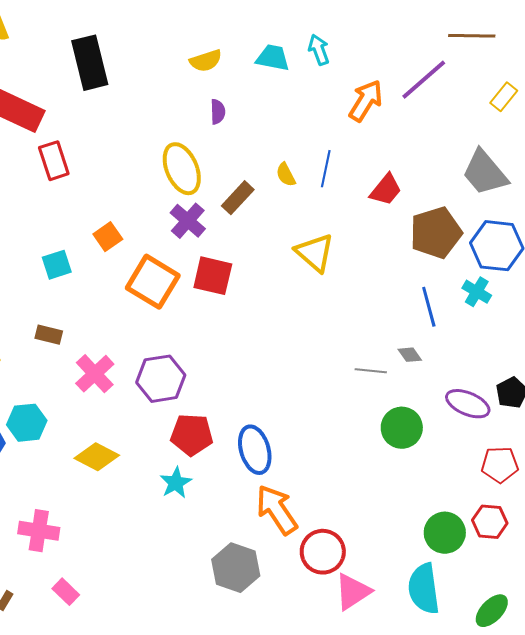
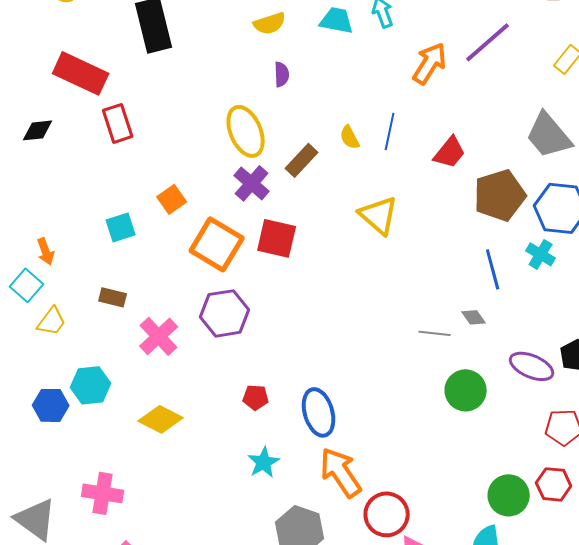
purple hexagon: (161, 379) -> (225, 313), moved
red pentagon: (192, 435) -> (256, 397), size x0.6
cyan star: (176, 483) -> (264, 462), moved

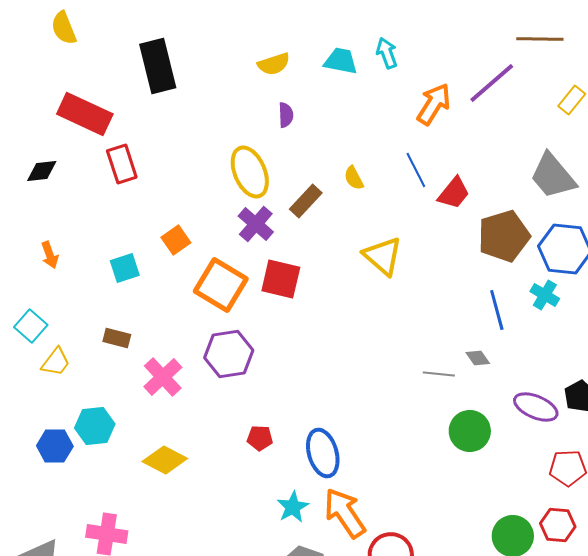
blue line: (390, 131) -> (416, 170), moved, turned -39
orange arrow: (46, 251) -> (50, 255), moved
cyan star: (264, 462) -> (293, 507), moved

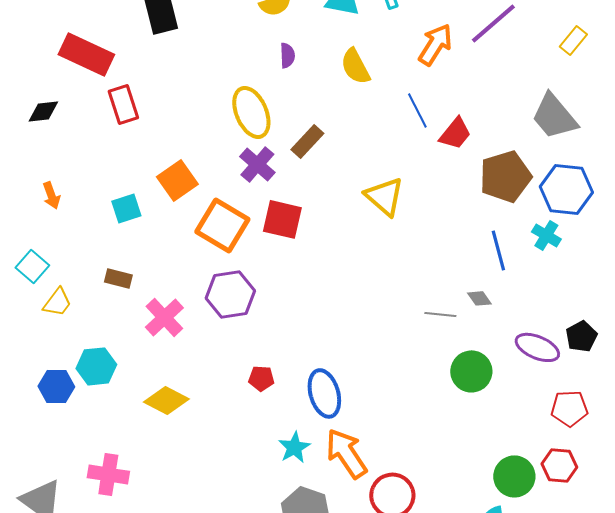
yellow semicircle: (354, 178) -> (355, 66), moved, size x1.5
orange square: (176, 240) -> (177, 180), size x1.4

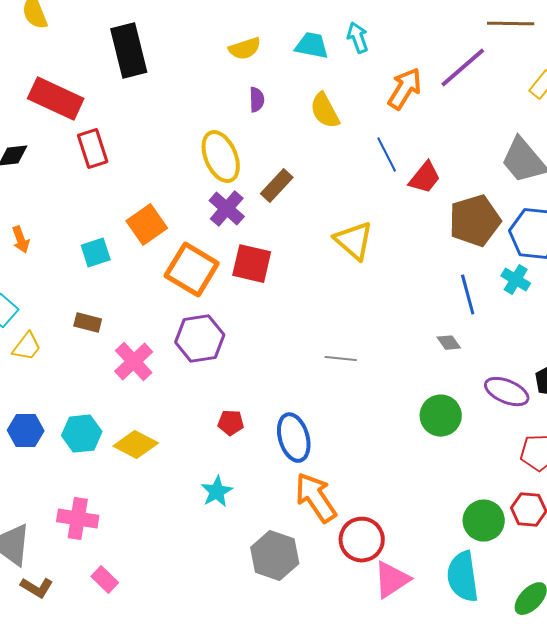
gray line: (440, 314) -> (341, 359), moved
cyan hexagon: (96, 366) -> (82, 434), moved
cyan star: (294, 447) -> (217, 492), moved

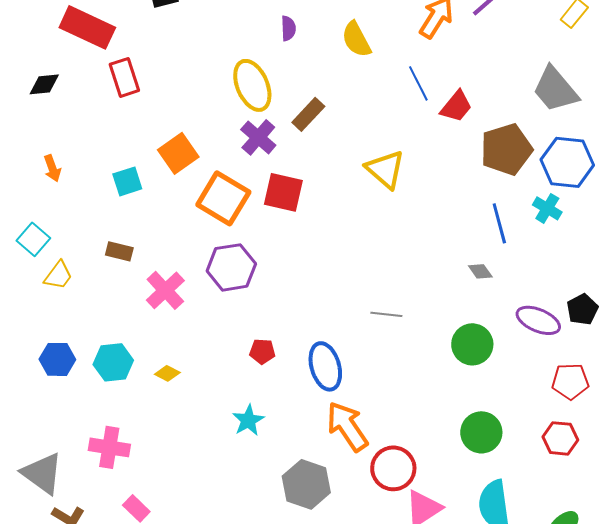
gray line: (341, 359) -> (386, 314), moved
yellow diamond: (136, 445) -> (167, 373), size x0.6
green circle: (484, 521) -> (481, 432), moved

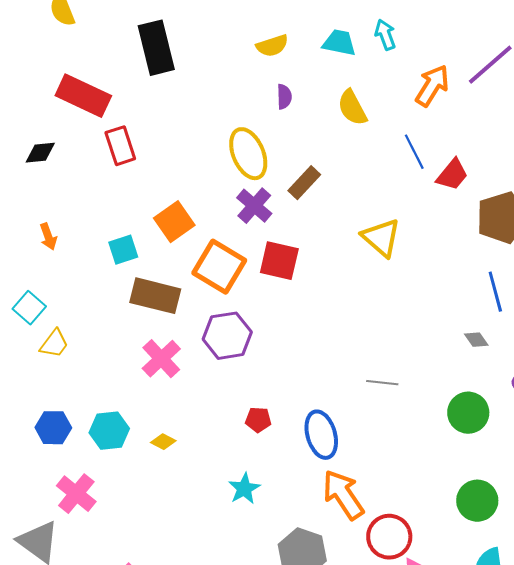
brown rectangle: (119, 251) -> (155, 296), moved, size x1.8
pink cross: (109, 447) -> (76, 494), moved, turned 30

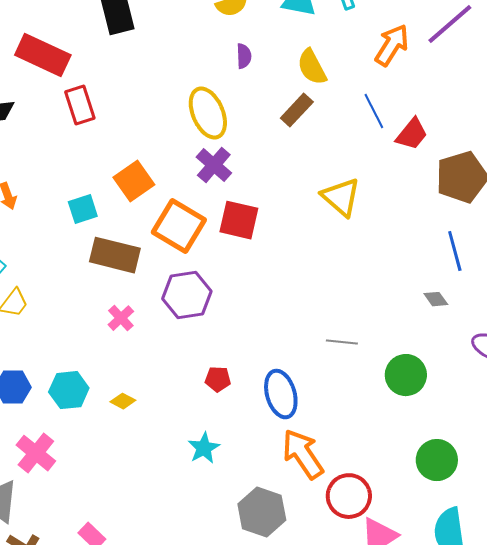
brown rectangle: (304, 183) -> (297, 110), moved
pink cross: (161, 359) -> (121, 318), size x0.7
green circle: (468, 413) -> (406, 375), moved

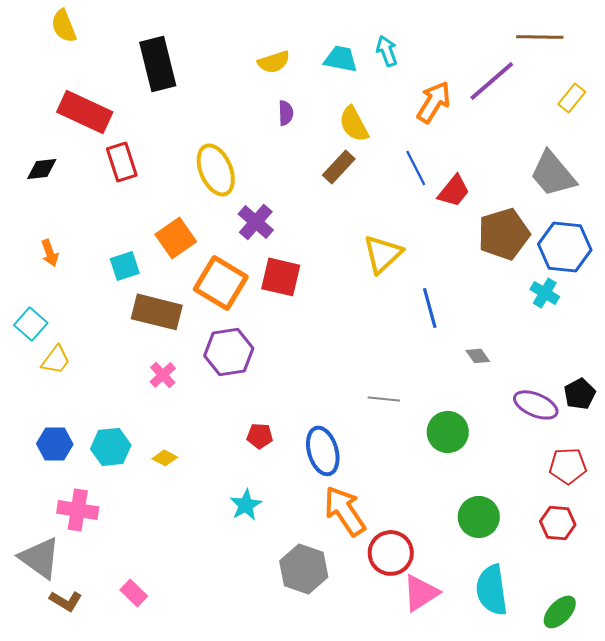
yellow ellipse: (208, 113) -> (216, 170), moved
yellow triangle: (341, 197) -> (383, 254), turned 36
blue line: (455, 251) -> (430, 308), moved
pink cross: (36, 453) -> (78, 510), turned -30

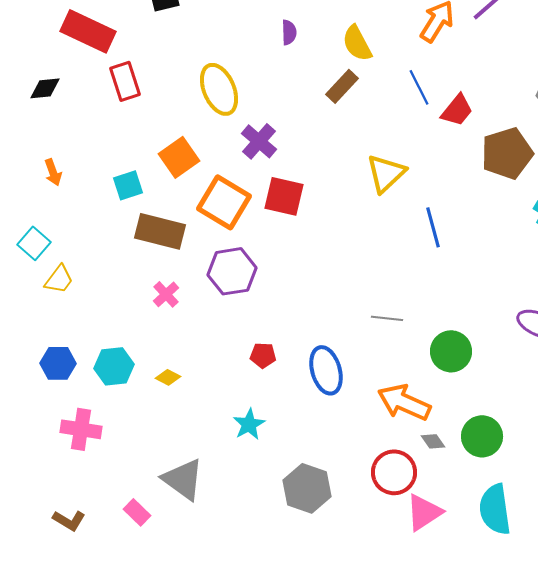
gray diamond: (478, 356) -> (433, 441), moved
orange arrow: (345, 511) -> (404, 402), moved, turned -32
gray triangle: (40, 558) -> (183, 479), moved

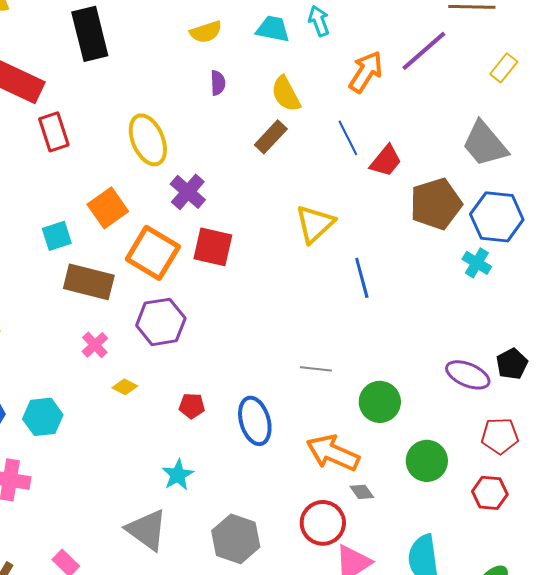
yellow diamond: (168, 377) -> (125, 387), moved
green circle: (482, 436) -> (427, 461), moved
gray triangle: (183, 479) -> (147, 530), moved

